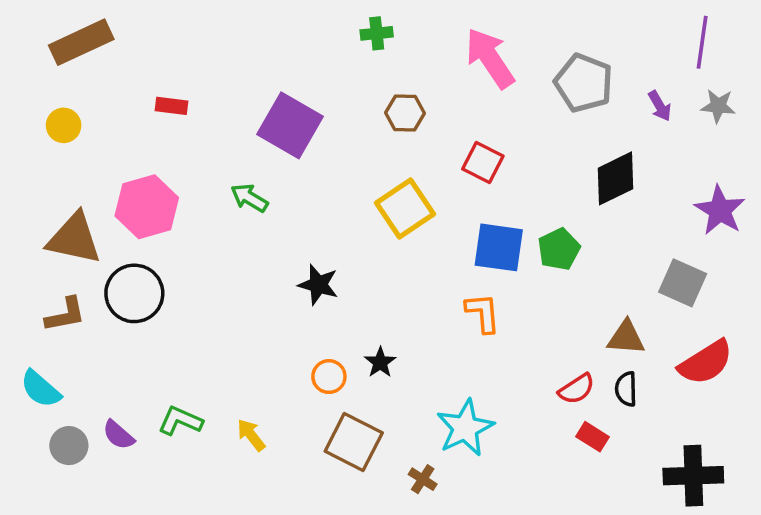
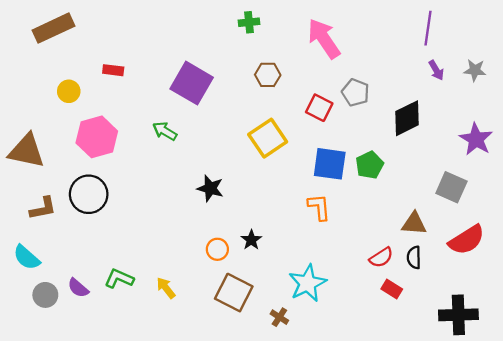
purple line: (702, 42) -> (428, 28), moved
gray pentagon: (584, 83) -> (355, 92), moved, size x0.7
yellow circle: (64, 125) -> (69, 91), moved
brown triangle: (74, 239) -> (27, 151), moved

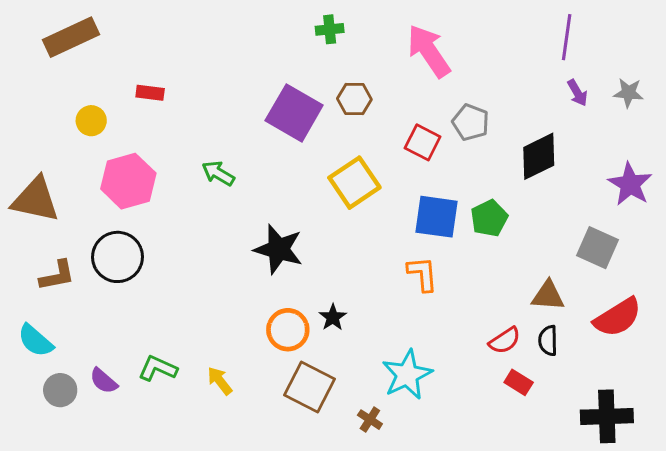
purple square: (192, 83) -> (294, 113), moved
black star: (210, 188) -> (279, 249), size x1.4
orange circle: (217, 249) -> (288, 330), size x1.4

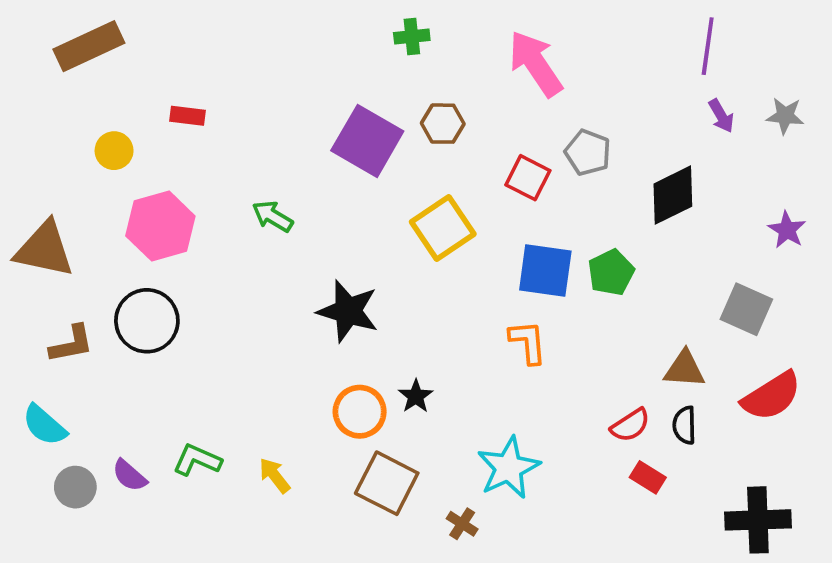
purple star: (630, 184) -> (787, 230), size x0.7

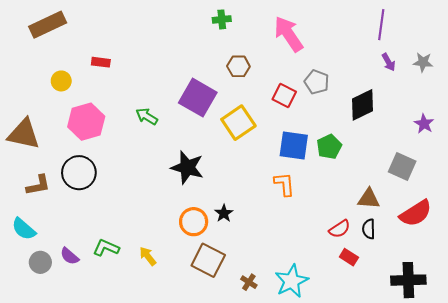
purple square: (367, 141) -> (198, 98), moved
cyan star: (509, 468) -> (292, 281), moved

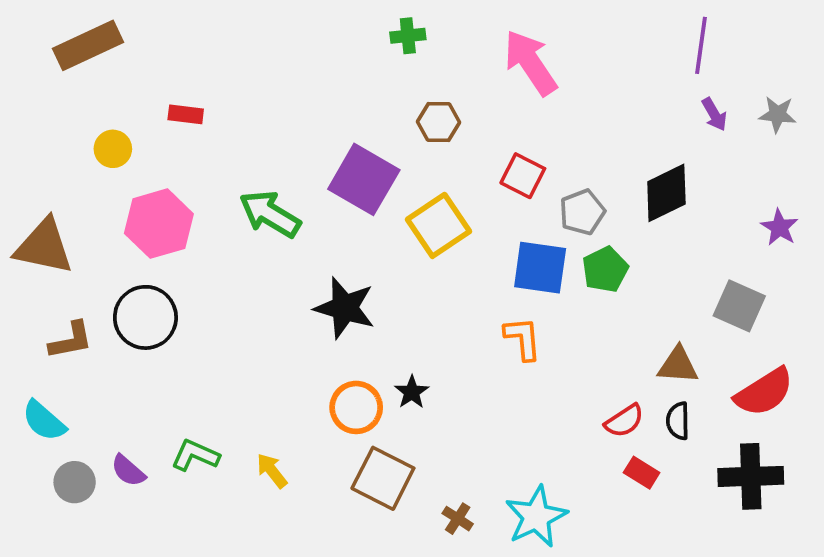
gray pentagon: (317, 82) -> (582, 212), moved, turned 30
green arrow: (147, 116) -> (270, 214), size x1.5
black cross: (408, 280) -> (751, 476), moved

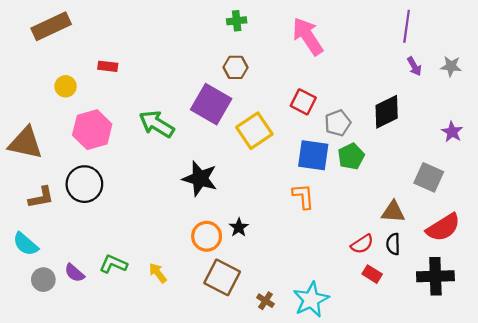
brown hexagon: (439, 122) -> (235, 67), moved

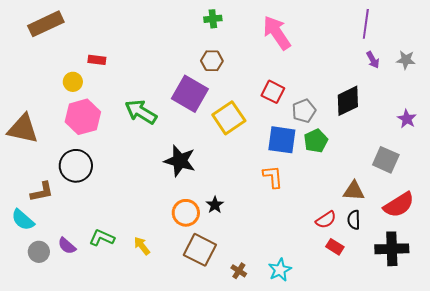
yellow circle: (66, 86) -> (73, 82), moved
brown L-shape: (41, 197) -> (42, 192), moved
cyan star: (311, 300) -> (280, 270), size x0.7

